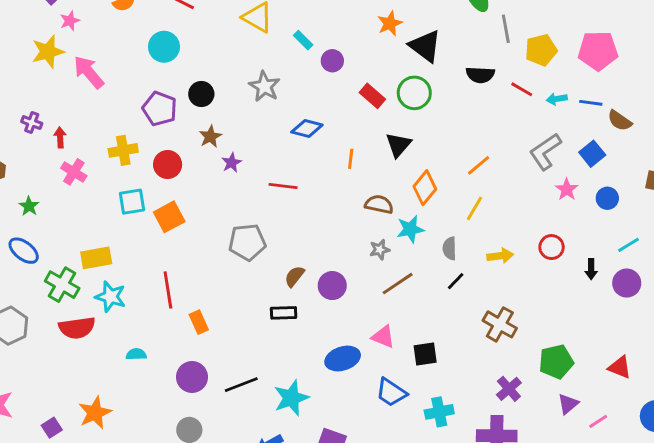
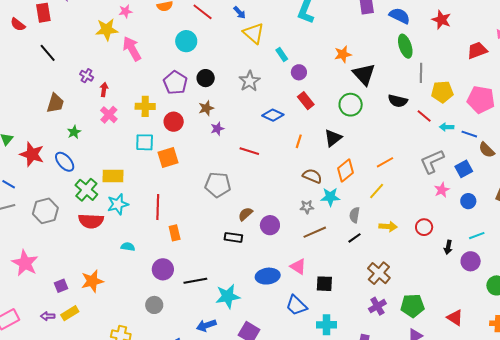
red rectangle: (372, 96) -> (306, 101), moved
cyan star: (110, 297) -> (118, 204), turned 30
purple cross: (509, 389) -> (377, 306), moved

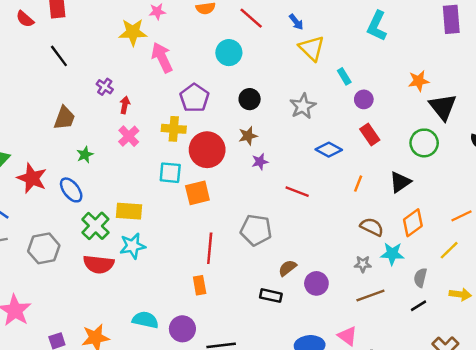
purple pentagon: (175, 83) -> (194, 98), moved
red circle: (174, 122) -> (207, 150), size x1.5
red line: (158, 207) -> (210, 248), moved
cyan semicircle: (128, 247) -> (145, 320), moved, size x1.5

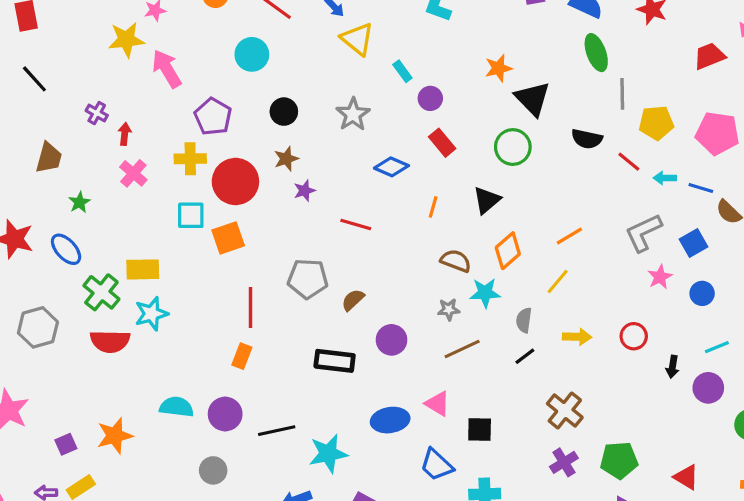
brown semicircle: (287, 268) -> (353, 300), moved
orange rectangle: (200, 285) -> (242, 356), turned 36
black rectangle: (271, 296) -> (335, 361), size x1.4

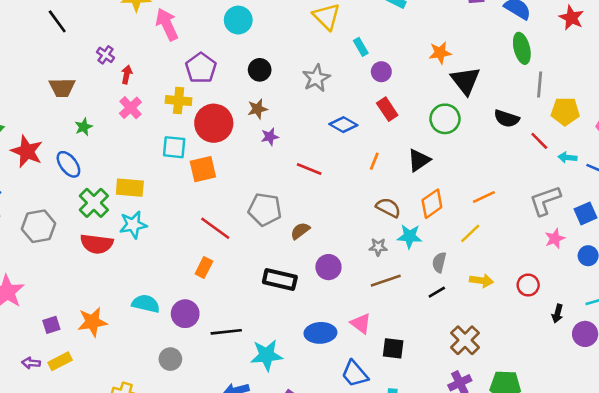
brown trapezoid: (49, 158) -> (62, 88), turned 68
red line: (251, 308) -> (215, 228), turned -60

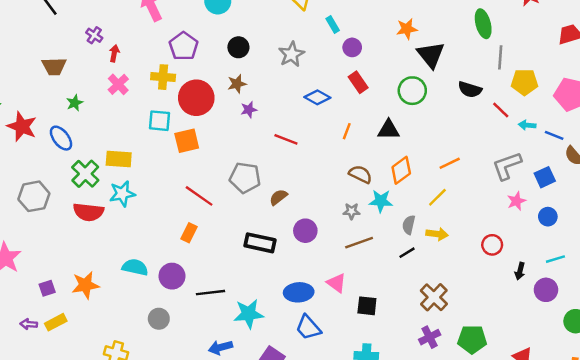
black triangle: (419, 160) -> (388, 130), turned 35
yellow arrow: (482, 281) -> (437, 234), moved
blue trapezoid: (355, 374) -> (308, 328), moved

